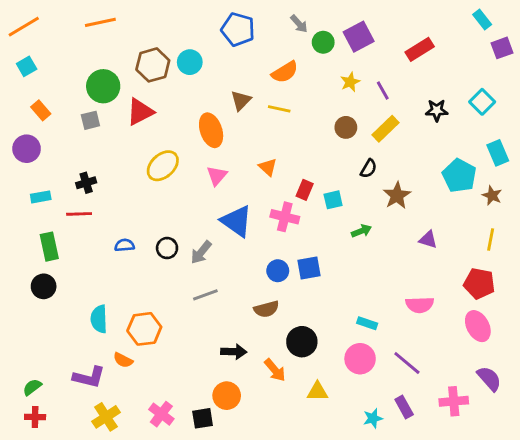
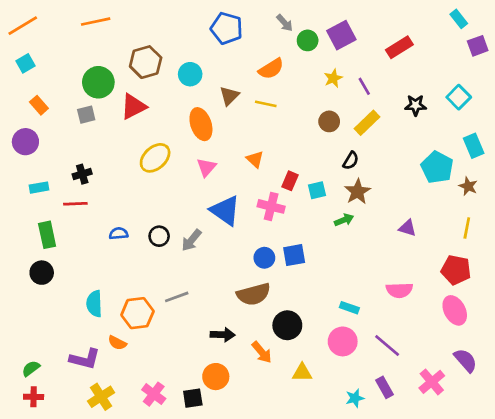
cyan circle: (190, 62) -> (190, 74), moved
brown star: (397, 196) -> (358, 192), moved
gray line: (205, 295) -> (177, 297), moved
brown semicircle: (266, 309) -> (254, 294), size x1.4
pink cross: (454, 401) -> (432, 382), turned -35

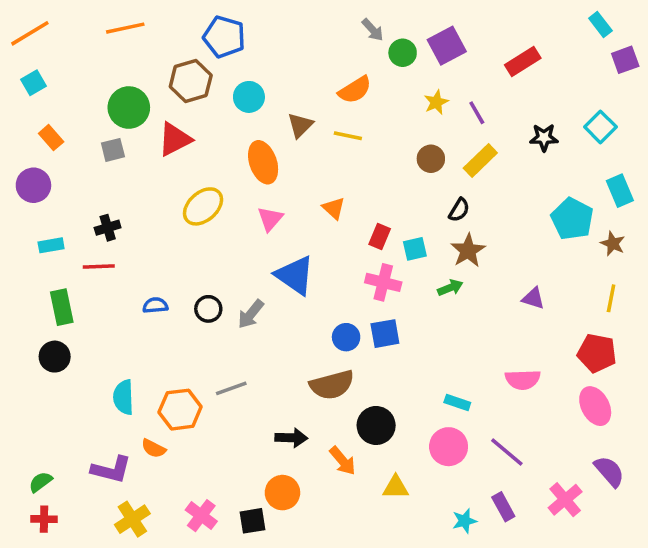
blue pentagon: (227, 28) -> (224, 37), moved
pink cross: (271, 206) -> (383, 282), moved

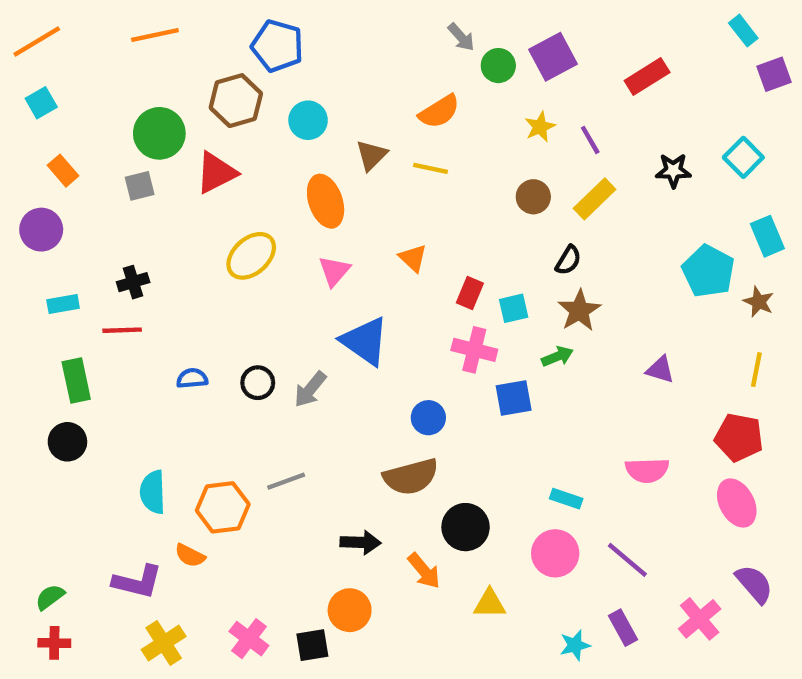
blue square: (385, 334) -> (514, 398), moved

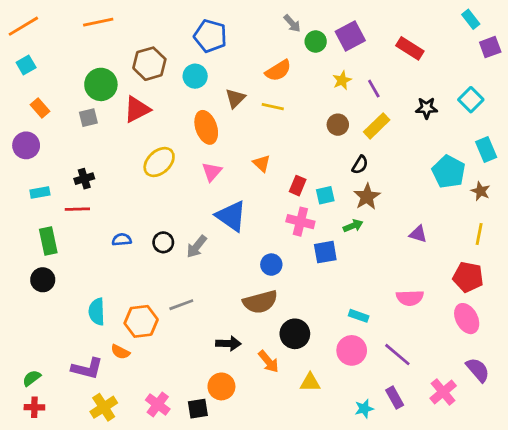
blue pentagon: (277, 46) -> (210, 36), moved
red rectangle: (647, 76) -> (410, 48), turned 64

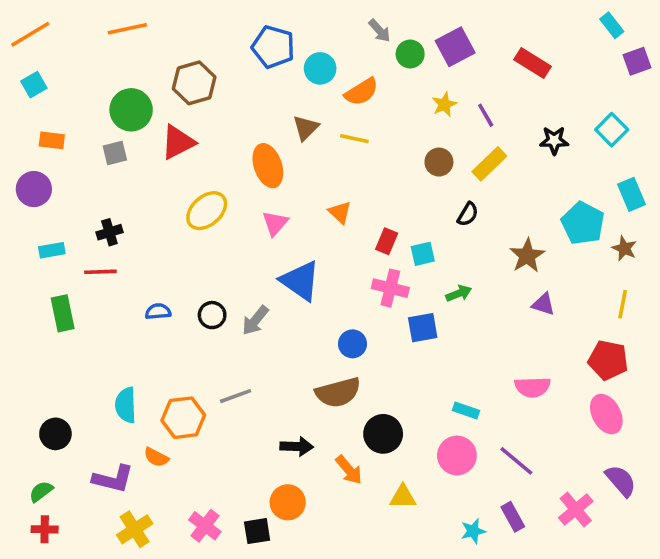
cyan circle: (195, 76) -> (320, 68), moved
orange rectangle: (40, 108) -> (52, 140), turned -42
brown star: (367, 197) -> (527, 256), moved
black circle: (43, 280) -> (55, 434), moved

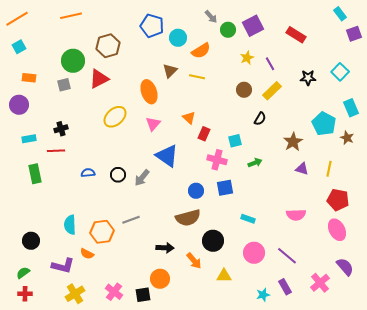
red rectangle: (387, 241) -> (204, 134), moved
yellow line: (623, 304) -> (329, 169), moved
blue square: (423, 328) -> (225, 188), moved
cyan rectangle: (466, 410) -> (248, 219), moved

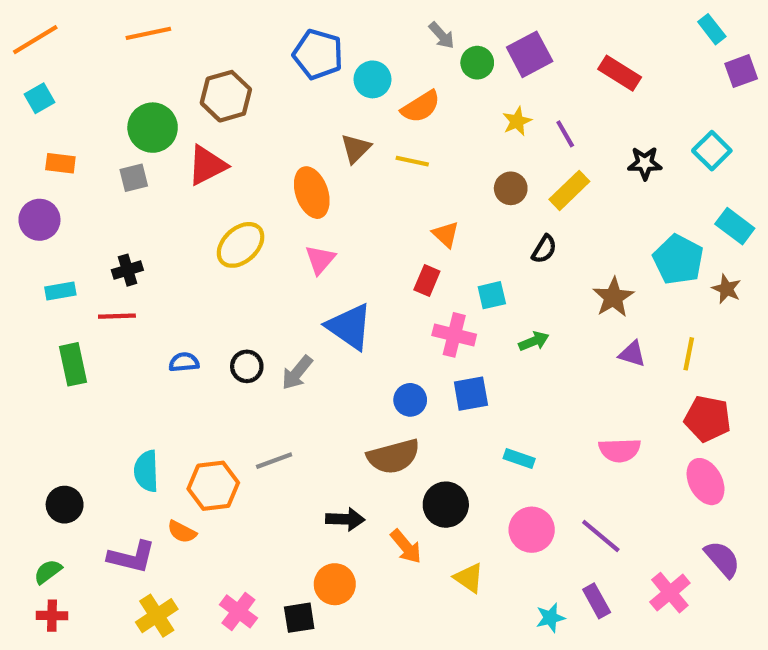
cyan rectangle: (351, 108) -> (735, 226), turned -30
orange triangle: (189, 118) -> (446, 234), moved
yellow triangle: (224, 276) -> (469, 578), turned 35

